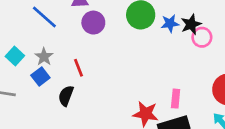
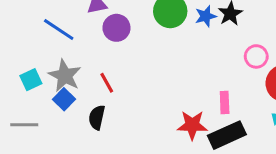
pink circle: (202, 37) -> (256, 56), moved
cyan square: (15, 56) -> (31, 80), turned 30
gray star: (44, 57) -> (65, 76), size x1.5

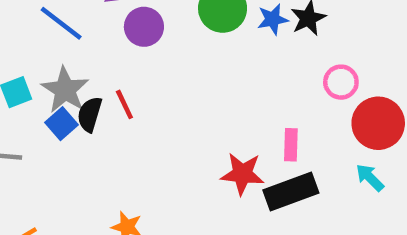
black semicircle: (97, 117) -> (90, 114), moved

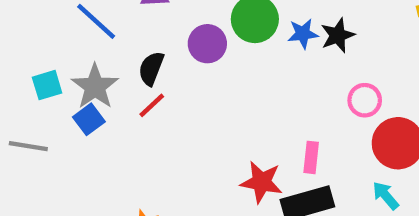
purple circle: (144, 27) -> (207, 44), moved
red line: (124, 104) -> (152, 105), turned 68
black semicircle: (90, 114) -> (151, 68), moved

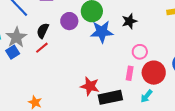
blue star: (303, 34) -> (102, 32), moved, size x1.6
pink rectangle: (311, 157) -> (130, 73), moved
cyan arrow: (386, 196) -> (146, 96), turned -104

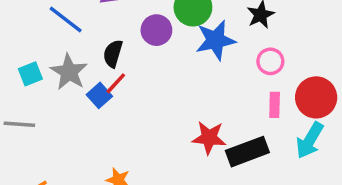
blue square: (13, 52) -> (99, 95), moved
pink circle: (140, 52) -> (270, 61), moved
cyan arrow: (146, 96) -> (310, 140), size x1.5

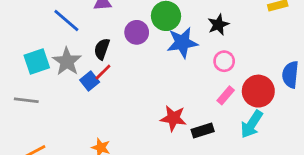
cyan square: (30, 74) -> (37, 61), size x1.4
pink rectangle: (275, 105) -> (226, 95), turned 36
black rectangle: (247, 152) -> (203, 131), size x0.7

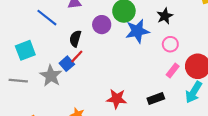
gray star: (67, 61) -> (51, 76), moved
red star: (173, 118) -> (117, 99), moved

